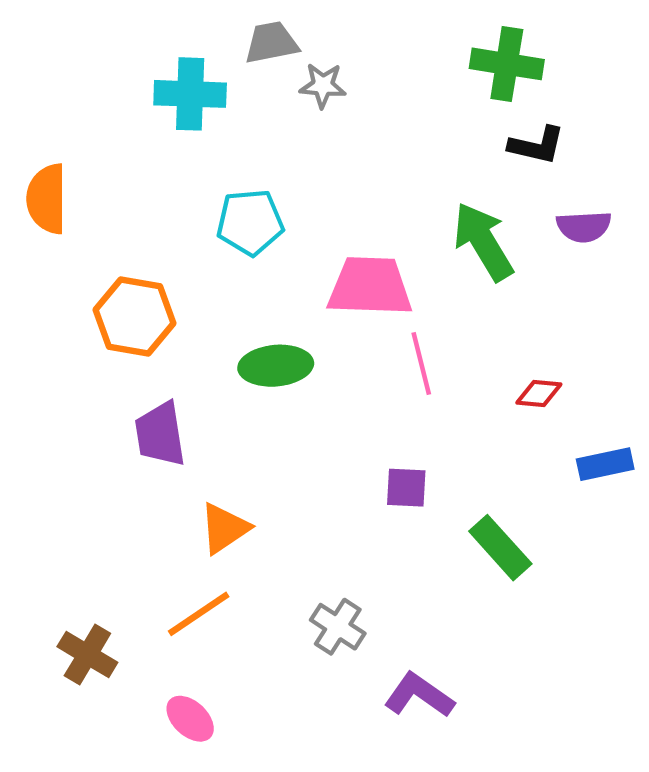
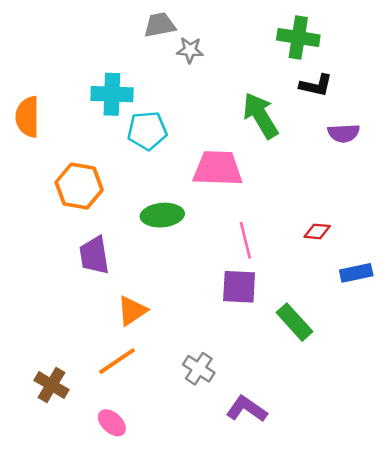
cyan cross: (190, 94) -> (112, 94), moved
green arrow: (483, 242) -> (260, 116), moved
pink line: (421, 364) -> (245, 240), moved
purple square: (406, 488) -> (239, 287), size x1.4

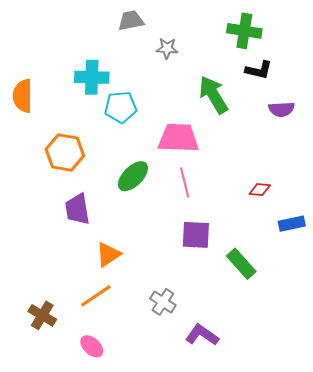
gray star: (190, 50) -> (167, 48), moved
green ellipse: (162, 215) -> (133, 176), turned -40
pink line: (245, 240) -> (185, 182), moved

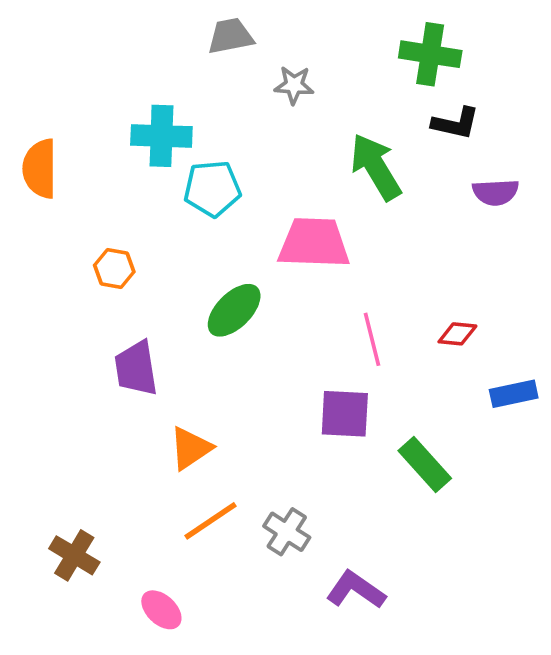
orange hexagon: (65, 152) -> (114, 268), size x0.6
pink line: (185, 182) -> (372, 339), moved
orange line: (96, 296) -> (210, 521), moved

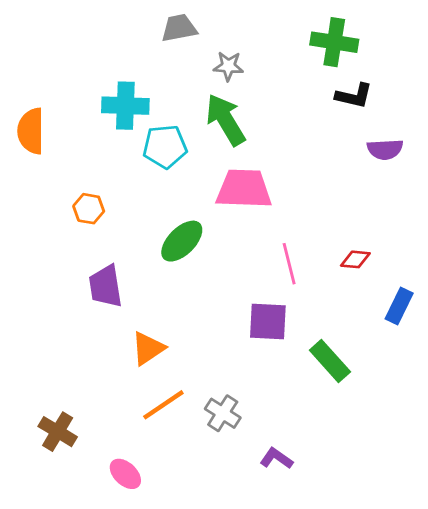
green arrow: (376, 167) -> (226, 120), moved
blue rectangle: (514, 394) -> (399, 306), turned -52
purple L-shape: (356, 590) -> (276, 458), size x0.7

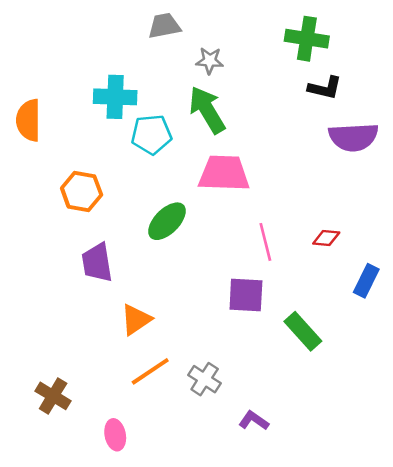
purple semicircle: (385, 149) -> (353, 137), size x1.5
orange hexagon: (89, 209) -> (82, 191), size x1.4
pink ellipse: (125, 474) -> (115, 435), turned 36

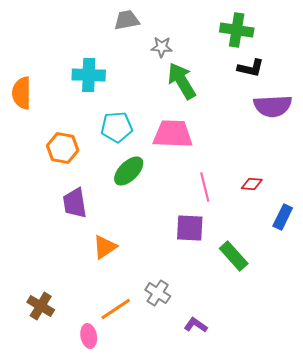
green arrow: (207, 110) -> (182, 81), moved
cyan pentagon: (151, 134) -> (117, 127), moved
orange line: (150, 371) -> (116, 309), moved

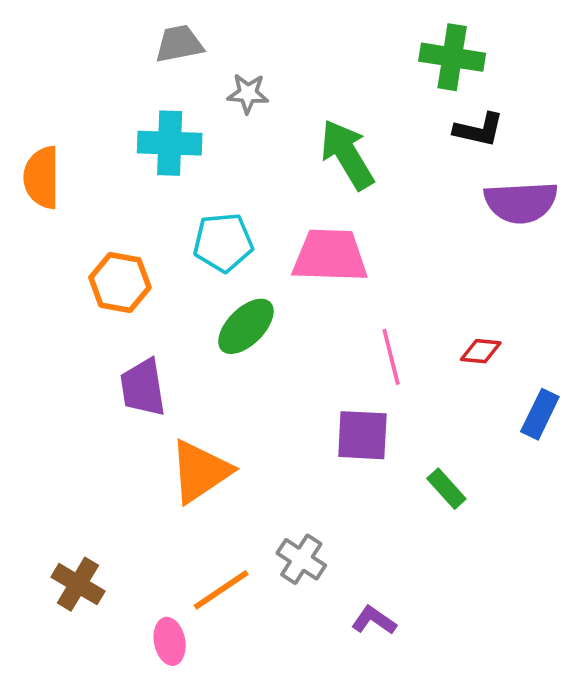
gray trapezoid: (127, 20) -> (179, 44), moved
gray star: (162, 47) -> (248, 93), moved
orange triangle: (105, 247) -> (200, 471), size x1.4
green rectangle: (234, 256) -> (446, 489), size x0.7

